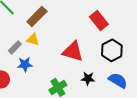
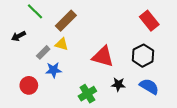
red rectangle: (99, 20) -> (149, 21), moved

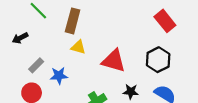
brown rectangle: (66, 21) -> (73, 21), turned -30
yellow triangle: (62, 44) -> (78, 47), moved
gray rectangle: (43, 52) -> (36, 65), moved

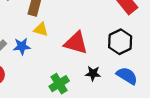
blue star: (59, 76) -> (22, 46), moved

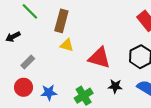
blue star: (22, 46) -> (49, 93), moved

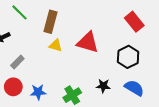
red triangle: (99, 58) -> (88, 42), moved

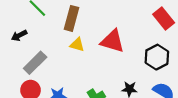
gray rectangle: (17, 62) -> (35, 63), size x1.5

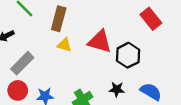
black hexagon: (157, 57) -> (128, 55), moved

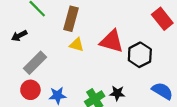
black star: (117, 89) -> (117, 93), moved

